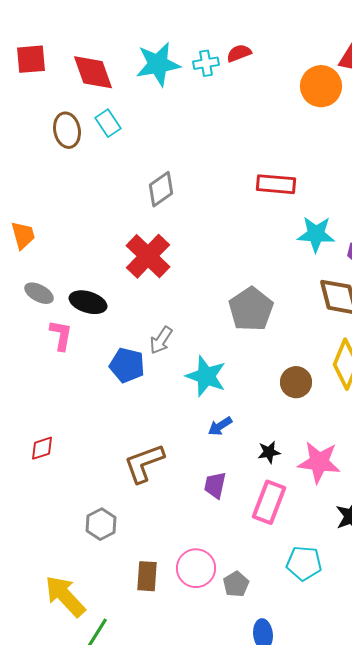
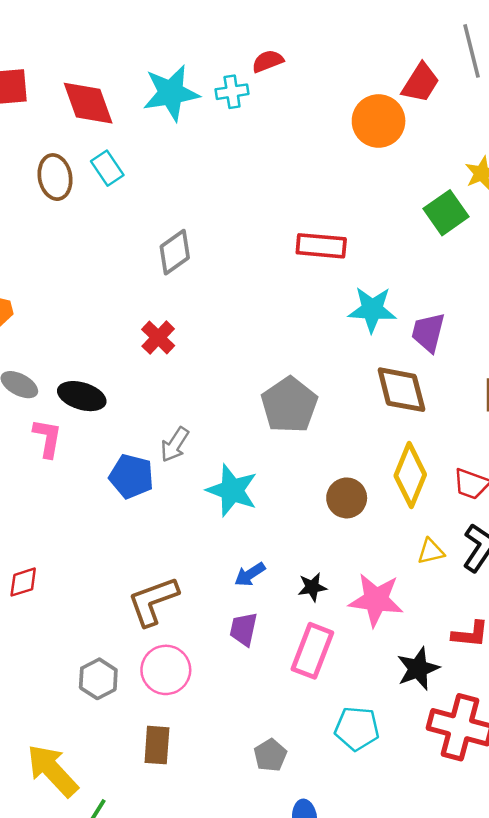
red semicircle: (239, 53) -> (268, 61), moved
red cross: (148, 256) -> (158, 338), size x0.6
blue arrow: (220, 426) -> (250, 574), moved
pink circle: (196, 568) -> (166, 670), moved

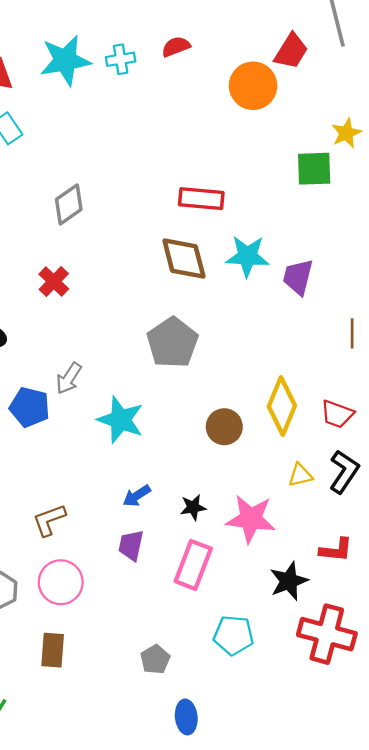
red semicircle: (268, 61) -> (176, 47), moved
green square: (446, 213) -> (314, 169), turned 33
brown diamond: (401, 390) -> (184, 259), moved
brown L-shape: (153, 601) -> (49, 520), size x0.7

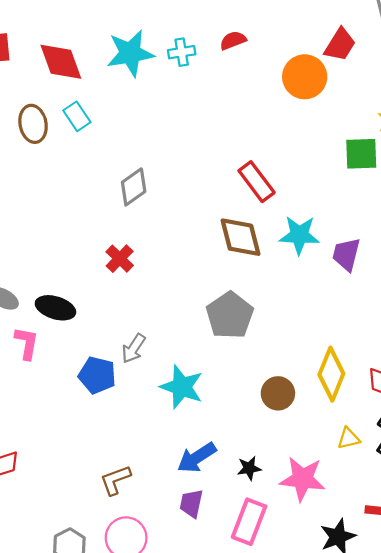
red rectangle: (201, 199) -> (257, 182), turned 48
blue arrow: (137, 496) -> (197, 458), size x1.5

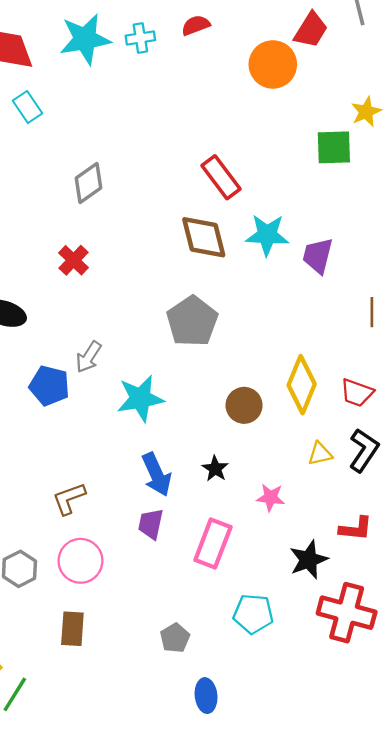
cyan star: (182, 387) -> (140, 398), turned -30
blue arrow: (197, 458) -> (157, 474), turned -81
black star: (249, 468) -> (215, 469), moved, turned -30
pink star: (303, 479) -> (271, 497), size x0.6

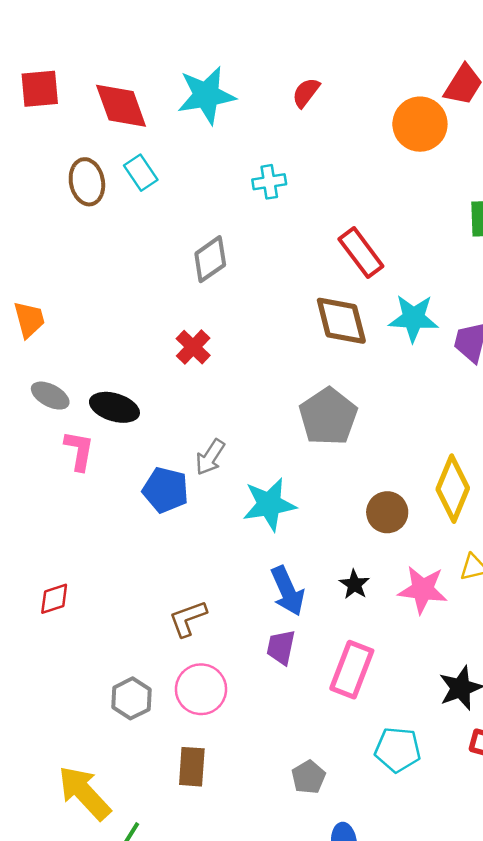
red semicircle: (196, 25) -> (306, 93), moved, turned -32
cyan cross: (140, 38) -> (269, 182), moved
pink star: (271, 497) -> (423, 590), moved, size x1.5

